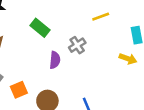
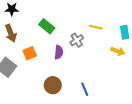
yellow line: (101, 17) -> (96, 27), moved, turned 32
orange square: (19, 90) -> (30, 53), moved

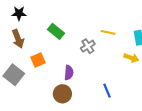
purple semicircle: (59, 52) -> (69, 73), moved
blue line: (85, 89) -> (107, 91), moved

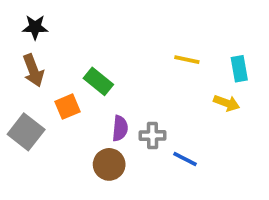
green rectangle: (56, 31) -> (98, 81), moved
gray cross: (88, 46) -> (152, 136), moved, turned 32
blue line: (107, 91) -> (185, 159), turned -40

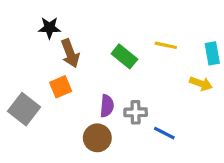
black star: (35, 27) -> (49, 28), moved
brown arrow: (33, 70) -> (70, 53), moved
green rectangle: (98, 81) -> (124, 56), moved

